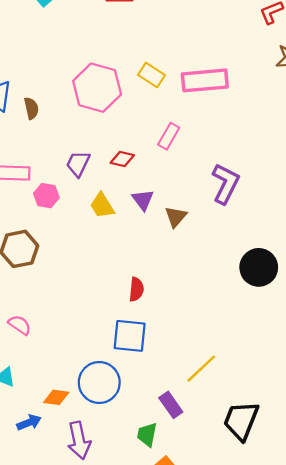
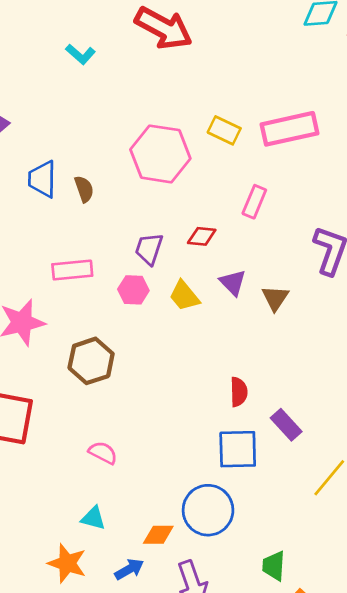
pink hexagon: (46, 196) -> (133, 290), moved
purple rectangle: (171, 405) -> (286, 425), moved

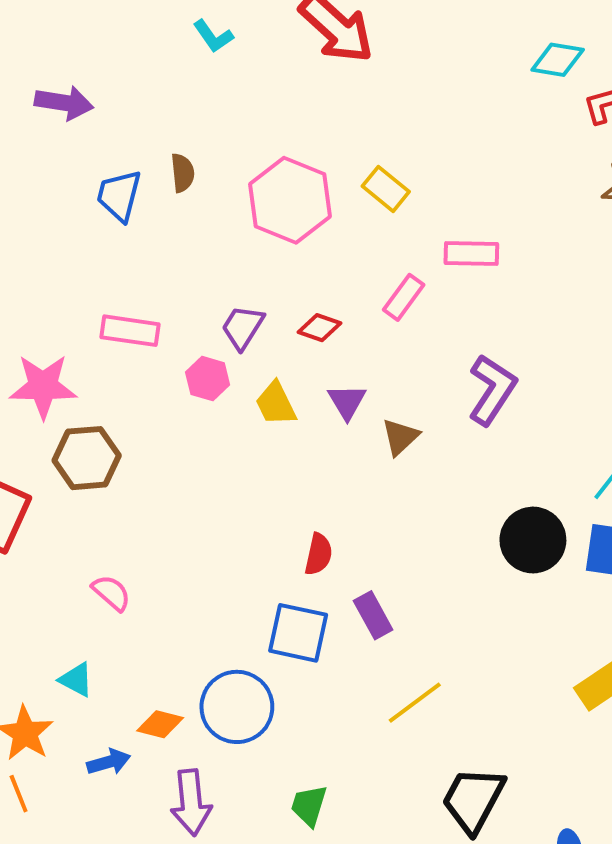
pink rectangle: (290, 129) -> (471, 253), moved, size x0.7
brown semicircle: (84, 189) -> (183, 173), moved
brown hexagon: (91, 361) -> (87, 458), moved

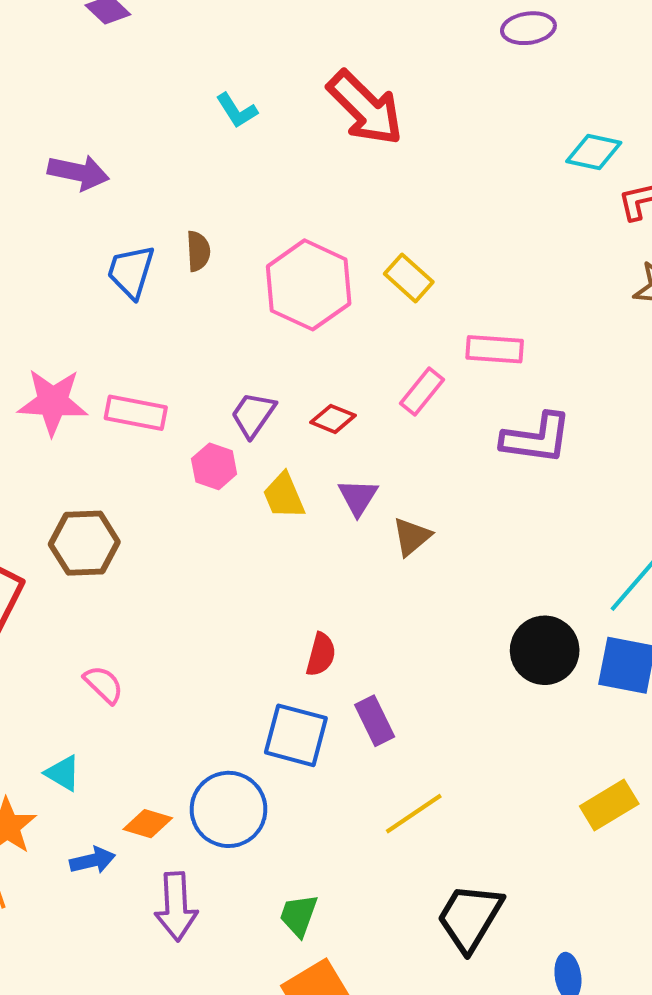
pink star: (43, 386) -> (53, 402), moved
purple L-shape: (492, 390) -> (537, 438), moved, turned 62

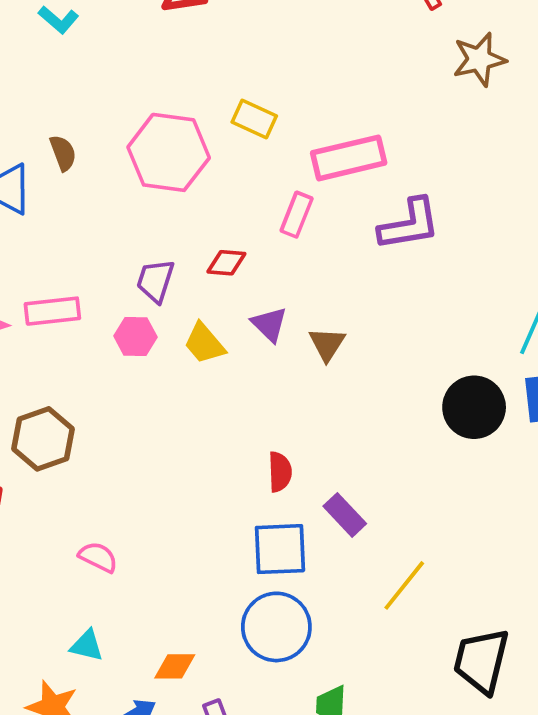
pink rectangle: (495, 349) -> (349, 158), size x1.4
blue circle: (228, 809) -> (276, 627), moved

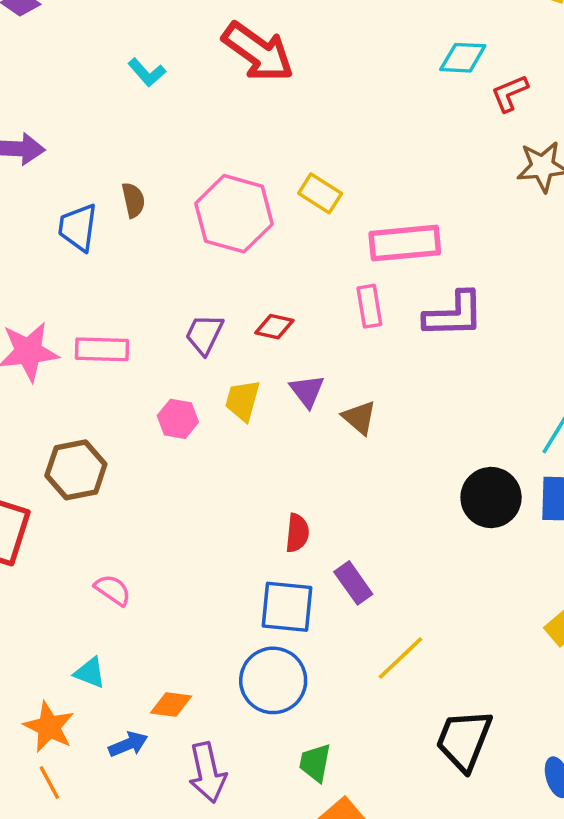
pink rectangle: (297, 215) -> (369, 306), moved, turned -39
pink hexagon: (135, 337) -> (178, 419), moved
yellow trapezoid: (204, 343) -> (242, 400), turned 48
brown triangle: (327, 344) -> (359, 418), turned -30

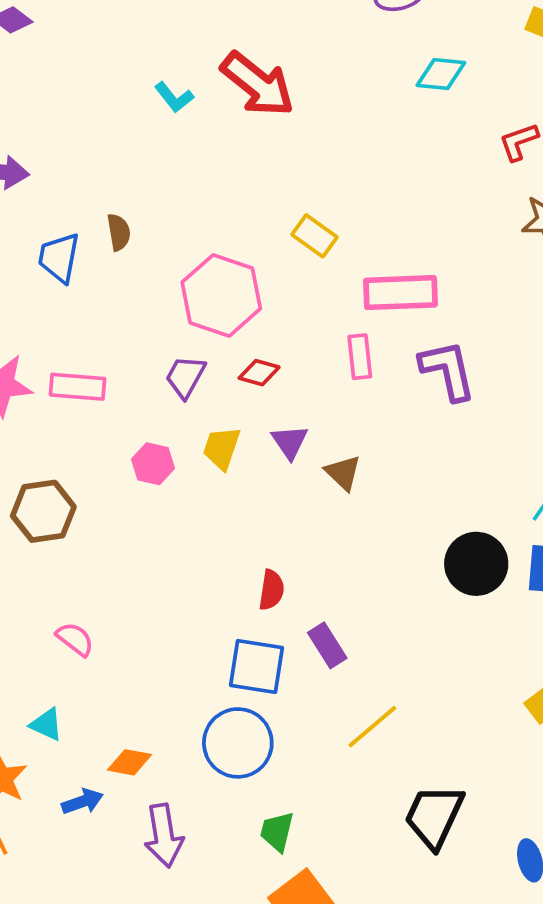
cyan diamond: (463, 58) -> (441, 74), moved
cyan L-shape: (147, 72) -> (174, 97), moved
pink hexagon: (234, 214) -> (221, 295), moved
purple L-shape: (454, 315) -> (448, 370), turned -104

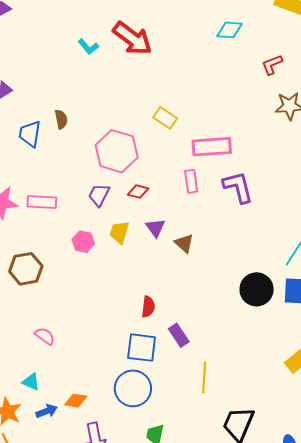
yellow line: (372, 727) -> (204, 378), turned -44
blue arrow: (82, 802) -> (47, 411), moved

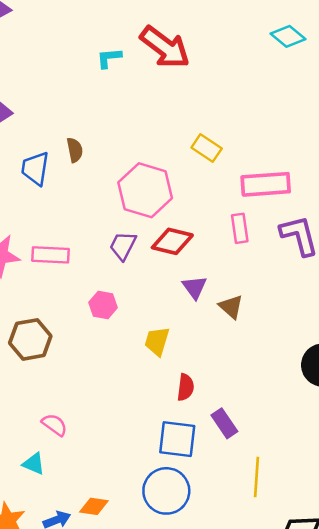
cyan diamond: (230, 30) -> (288, 36), turned 36
cyan L-shape: (88, 47) -> (109, 58), turned 125
red diamond: (138, 192) -> (172, 241), size x1.5
yellow trapezoid: (119, 232) -> (157, 341), moved
cyan triangle: (31, 382) -> (34, 464), moved

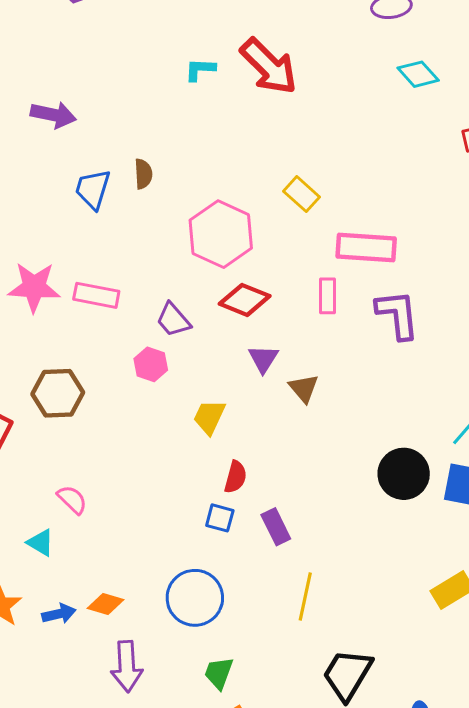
purple trapezoid: (123, 246) -> (173, 320), moved, turned -76
blue square: (177, 439) -> (220, 518), moved, size x0.6

